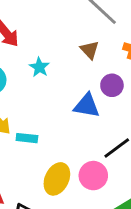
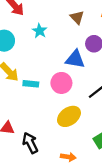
pink circle: (93, 176) -> (61, 83), moved
yellow ellipse: (57, 179) -> (69, 116), moved, turned 30

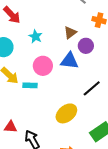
brown triangle: (77, 17) -> (70, 32), moved, turned 40
pink circle: (61, 83) -> (43, 66), moved

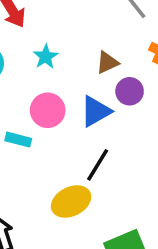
blue triangle: (69, 61) -> (96, 111), turned -48
black line: (92, 88) -> (98, 165), moved, turned -30

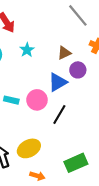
pink circle: (48, 110) -> (37, 100), moved
yellow ellipse: (71, 202) -> (29, 148), moved

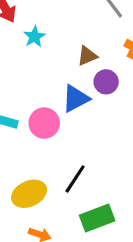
cyan star: (27, 50) -> (34, 37), moved
black line: (59, 114) -> (75, 179), moved

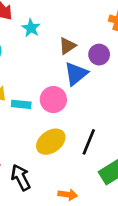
brown triangle: (87, 56) -> (67, 46), moved
yellow ellipse: (29, 194) -> (51, 142), moved

